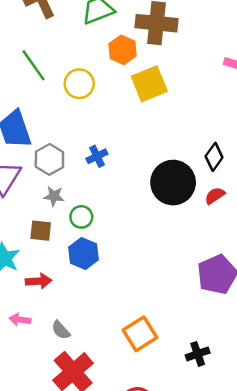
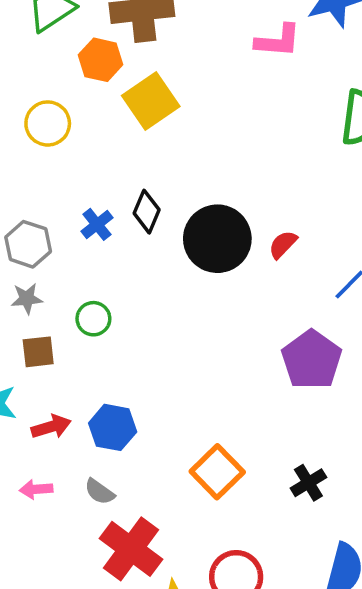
black diamond: (214, 157) -> (147, 212), moved
gray star: (54, 196) -> (27, 299), moved
blue hexagon: (83, 254) -> (113, 427), moved

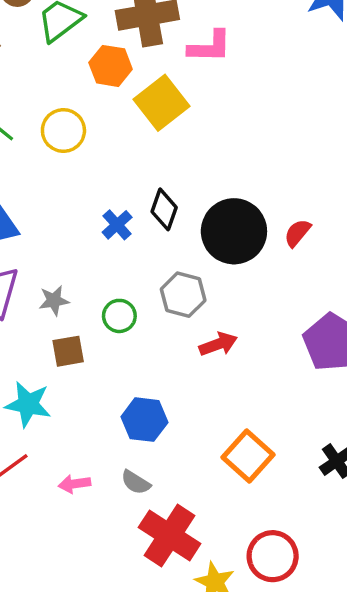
pink L-shape: (278, 41) -> (210, 47), moved
gray hexagon: (28, 244) -> (183, 295), moved
red arrow: (51, 427) -> (218, 344), moved

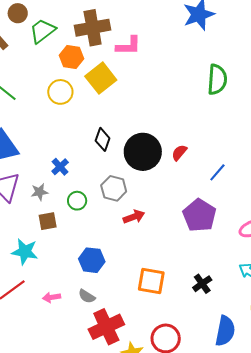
yellow circle: (63, 130) -> (60, 92), moved
blue cross: (117, 225) -> (60, 167), moved
orange square: (248, 456) -> (151, 281), turned -32
red cross: (170, 536) -> (106, 327), turned 32

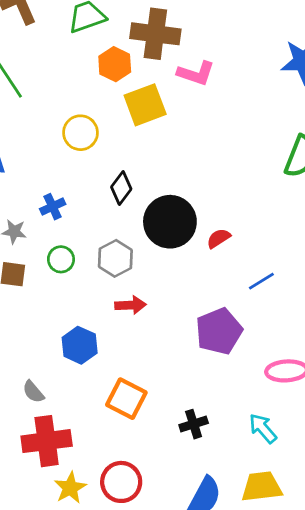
yellow circle: (60, 92) -> (80, 133), moved
blue hexagon: (92, 260) -> (80, 345), moved

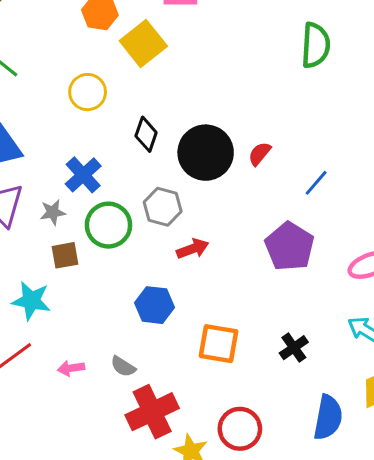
blue cross: (53, 207) -> (83, 175), size x1.4
green circle: (61, 259) -> (108, 225), size x1.6

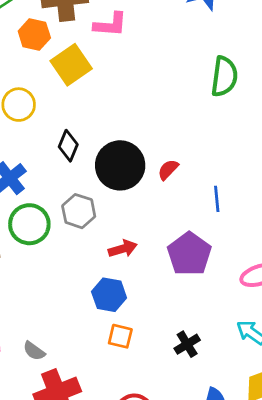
blue line: (316, 183) -> (217, 199), turned -50
red arrow: (193, 249) -> (123, 249), moved
blue hexagon: (155, 305) -> (109, 295), moved
orange square: (218, 344) -> (120, 336), size x0.7

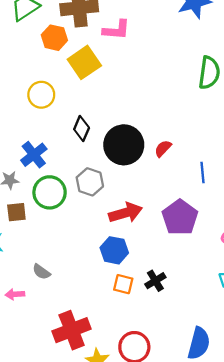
red arrow: (123, 249) -> (126, 213), size x1.4
black cross: (187, 344) -> (155, 281), moved
gray semicircle: (34, 351) -> (41, 272), moved

